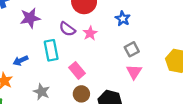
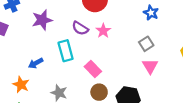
blue star: (123, 19) -> (151, 13), moved

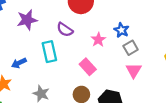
blue star: (151, 13) -> (121, 30), moved
pink star: (103, 31) -> (98, 40), moved
pink rectangle: (93, 69) -> (88, 67), moved

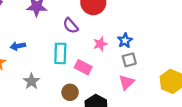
cyan rectangle: (49, 52) -> (60, 53), moved
pink rectangle: (88, 67) -> (83, 67), turned -35

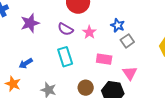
pink star: (100, 44) -> (89, 32), moved
pink rectangle: (83, 67) -> (104, 59), moved
pink triangle: (126, 82) -> (130, 73), moved

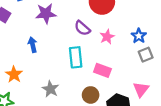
pink rectangle: (104, 59) -> (102, 70), moved
blue arrow: (26, 63) -> (33, 45), moved, turned 96

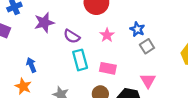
purple semicircle: (82, 28) -> (72, 36), moved
blue arrow: (33, 45) -> (31, 65), moved

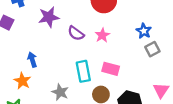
pink star: (107, 35) -> (102, 35), moved
cyan rectangle: (80, 60) -> (83, 71), moved
pink triangle: (148, 80) -> (161, 90), moved

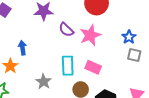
pink star: (102, 35) -> (90, 35), size x1.5
gray square: (152, 49) -> (134, 55), turned 32

